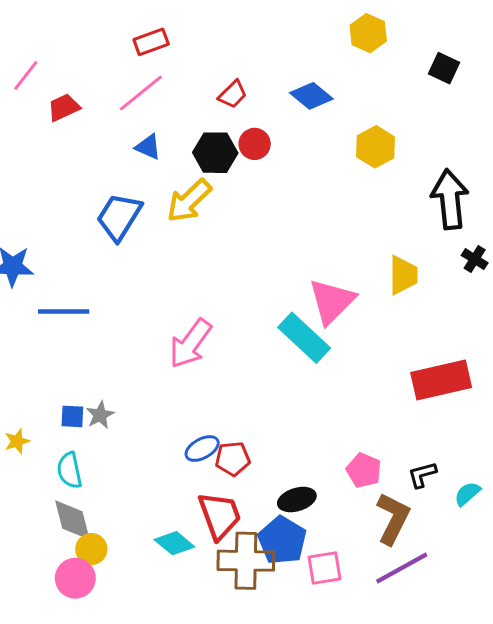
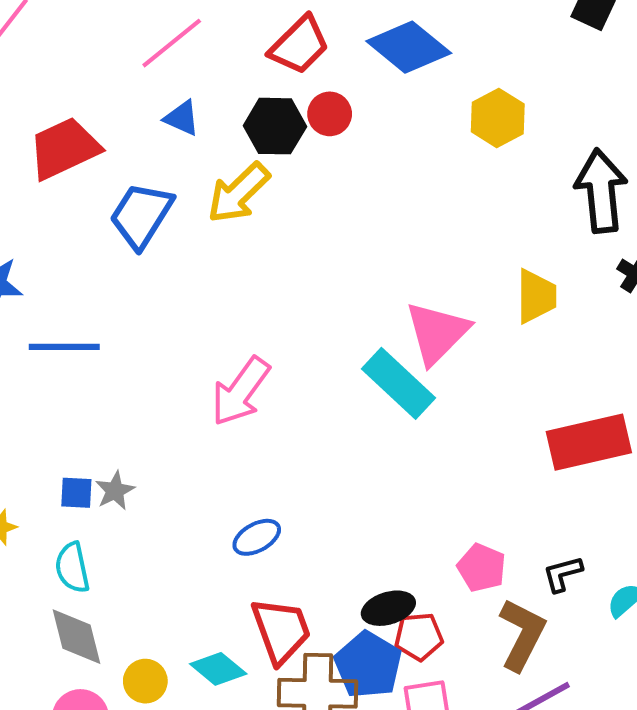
red trapezoid: (233, 94) -> (299, 45), size x1.5
blue diamond: (311, 96) -> (409, 47), size x1.4
red trapezoid: (64, 107) -> (64, 148), moved, size x1.6
red pentagon: (233, 459) -> (419, 637), moved
yellow circle: (91, 549) -> (145, 681), moved

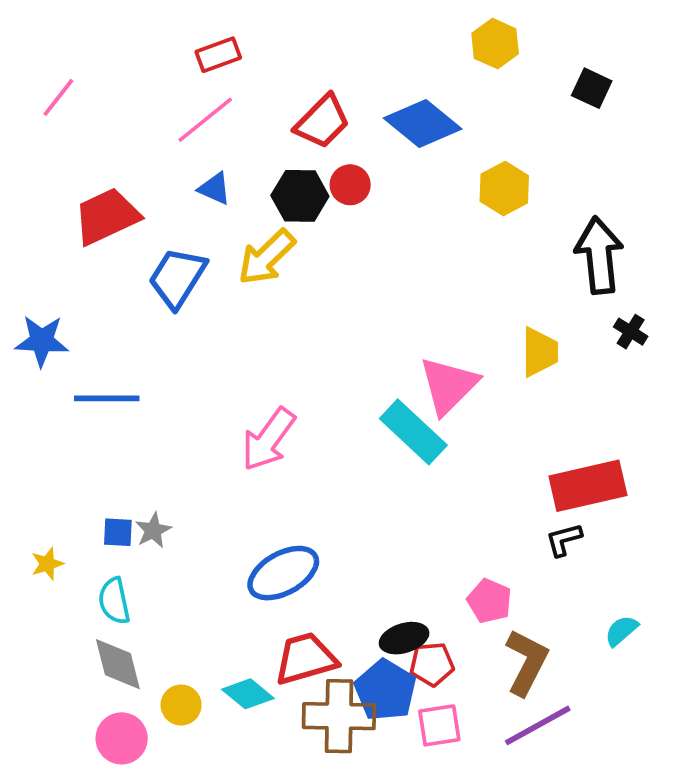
blue ellipse: (257, 537) -> (283, 573), size x1.6
black L-shape: (563, 574) -> (564, 540), moved
red trapezoid: (281, 630) -> (306, 659), turned -86

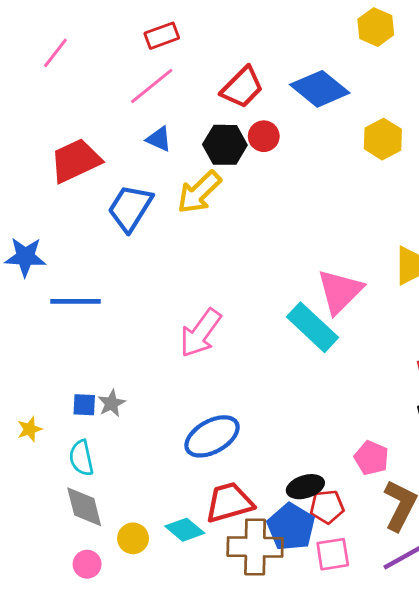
pink line: (58, 97) -> (55, 53), moved
pink circle: (122, 738) -> (87, 564), size x0.7

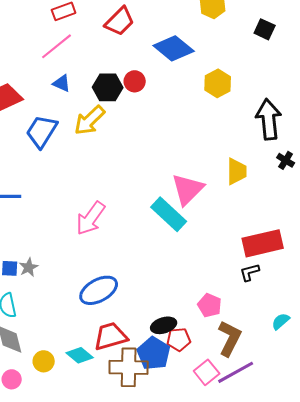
red trapezoid: (242, 87) -> (120, 21), moved
pink square: (333, 554) -> (207, 372), moved, turned -30

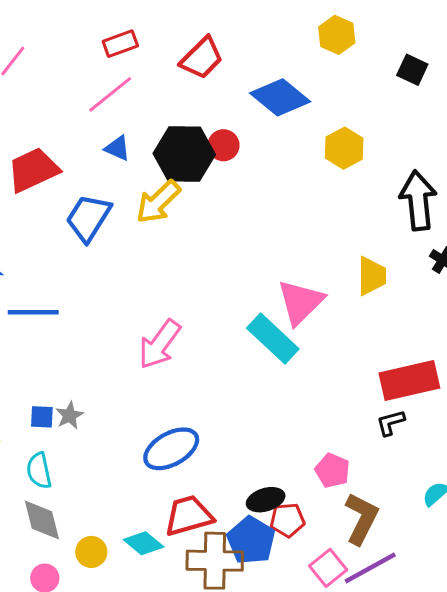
black hexagon: (108, 87) -> (184, 154), size x1.4

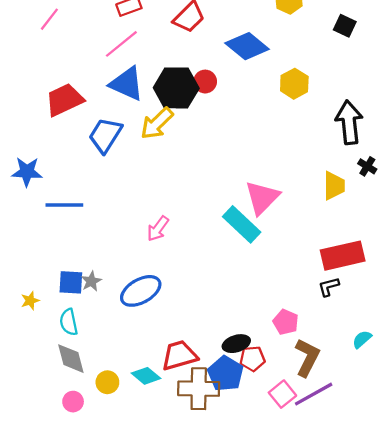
blue triangle: (117, 148) -> (127, 84), size x1.8
yellow trapezoid: (372, 276) -> (334, 186), moved
pink arrow: (160, 344) -> (158, 229), size x0.7
blue square: (42, 417) -> (71, 282), size x1.4
blue ellipse: (171, 449) -> (141, 291), moved

